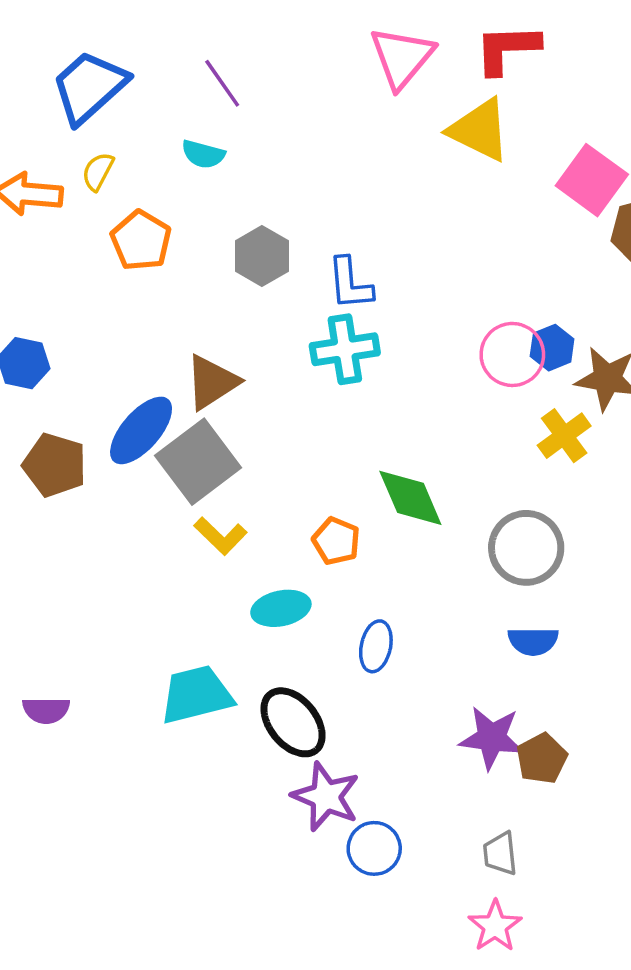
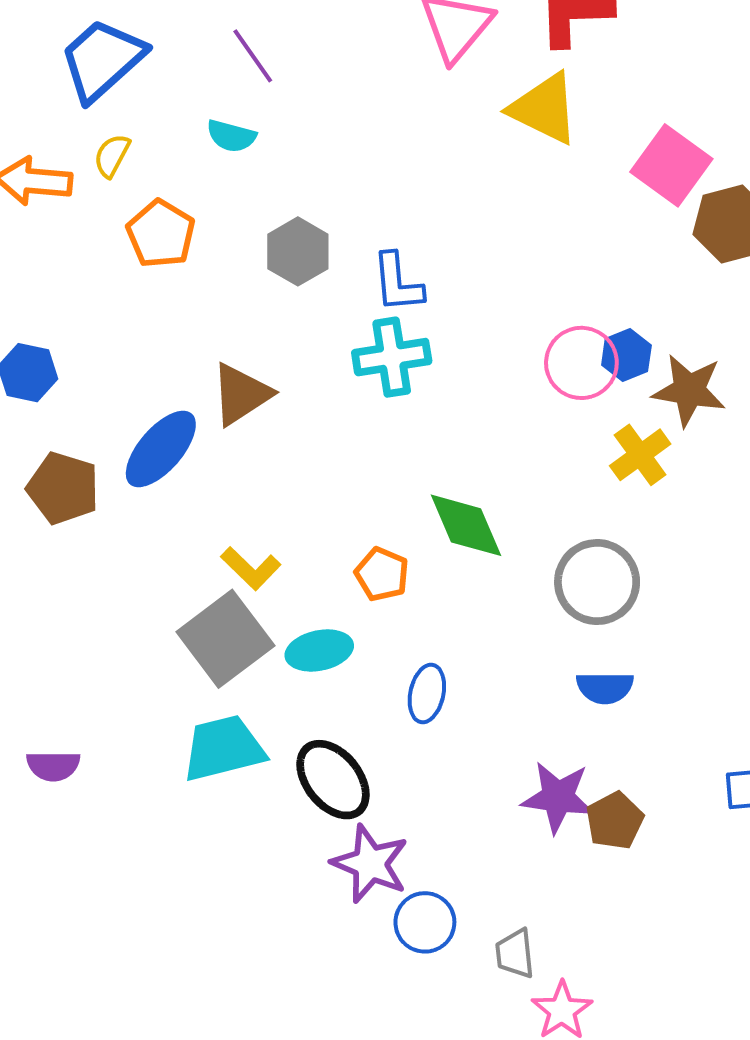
gray square: (198, 462) -> (225, 639), moved
gray trapezoid: (500, 854) -> (515, 954), moved

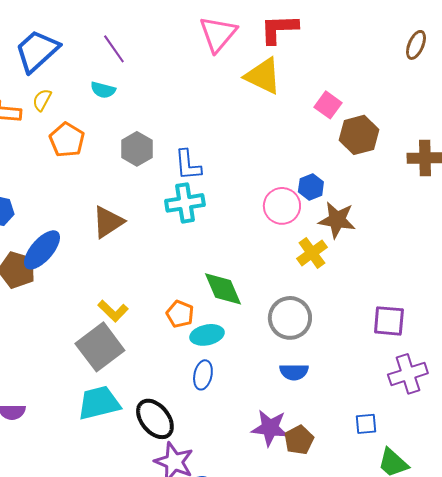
pink square: (671, 165) -> (328, 105), size x0.7
blue hexagon: (626, 355) -> (311, 187), moved
blue ellipse: (161, 449) -> (42, 250), moved
cyan ellipse: (319, 650) -> (207, 335), moved

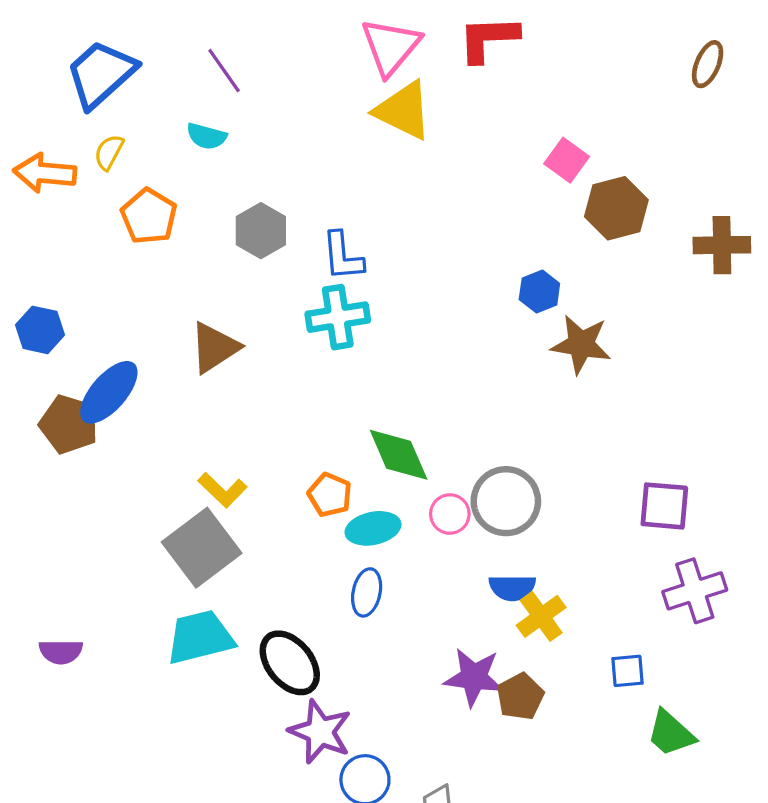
yellow triangle: (263, 76) -> (403, 111), moved
pink circle: (282, 206) -> (450, 514), moved, size x0.7
yellow cross: (312, 253) -> (541, 616), moved

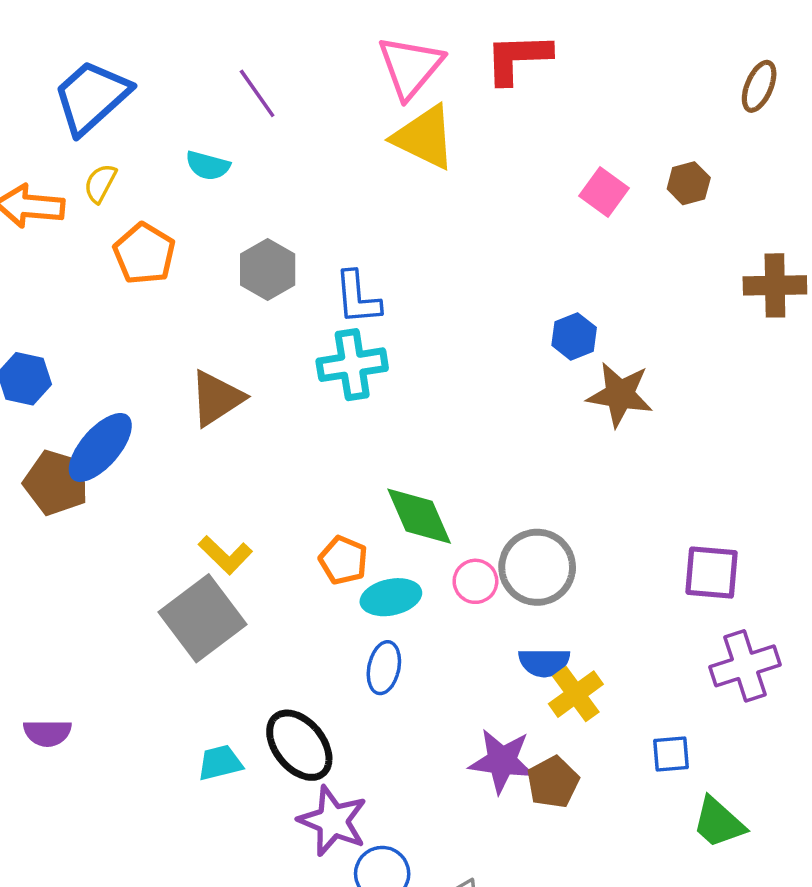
purple line: (224, 71) -> (257, 93), moved
brown hexagon: (616, 208) -> (689, 183), moved, size x0.6
cyan trapezoid: (200, 637) -> (220, 763), moved, size x0.6

